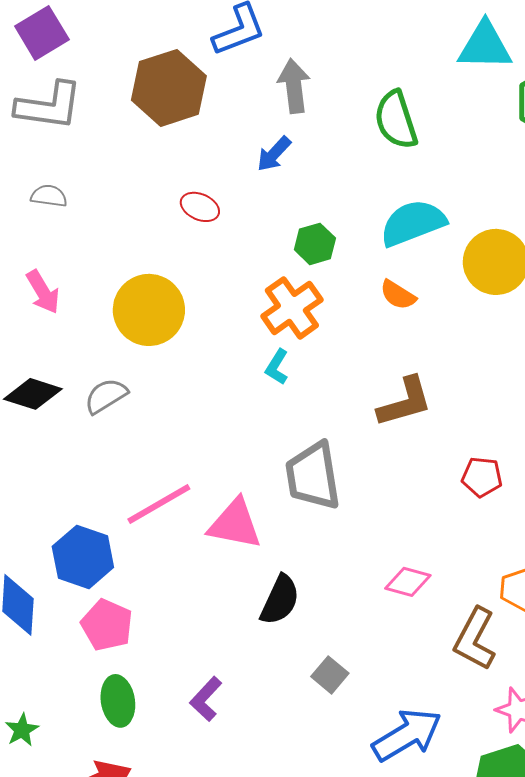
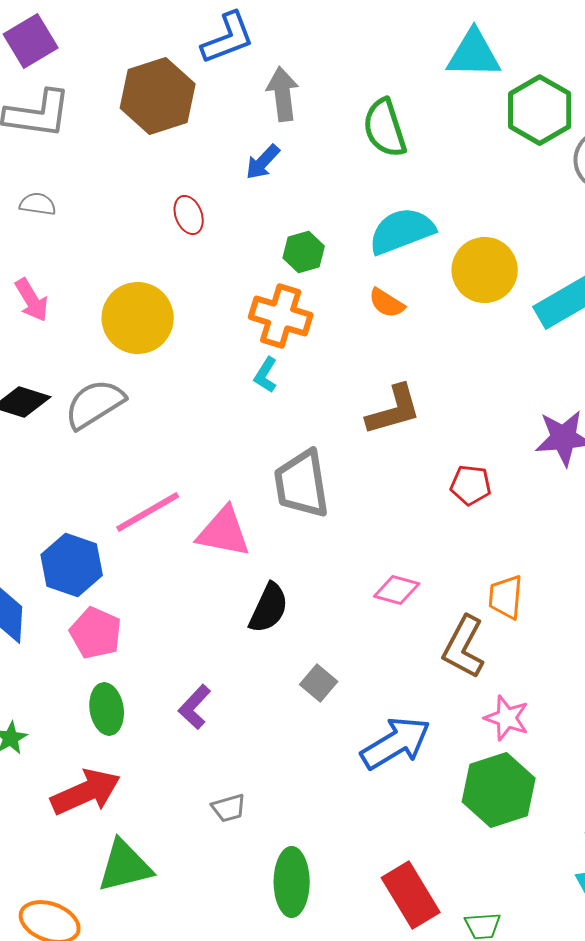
red ellipse: (200, 207) -> (189, 215), turned 45
orange cross: (292, 308) -> (281, 316), turned -38
gray semicircle: (106, 396) -> (95, 404), size x1.4

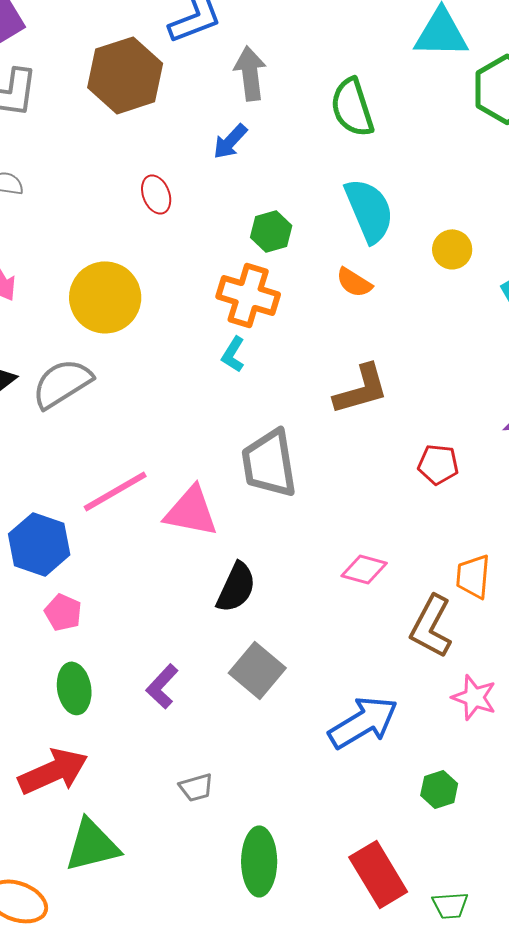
cyan semicircle: (402, 231) -> (369, 210), turned 88
yellow circle: (485, 270) -> (452, 249), size x0.6
pink pentagon: (96, 633) -> (63, 612), size x0.7
gray square: (319, 683) -> (257, 670), moved, size x1.5
green hexagon: (499, 790) -> (439, 789), moved, size x0.5

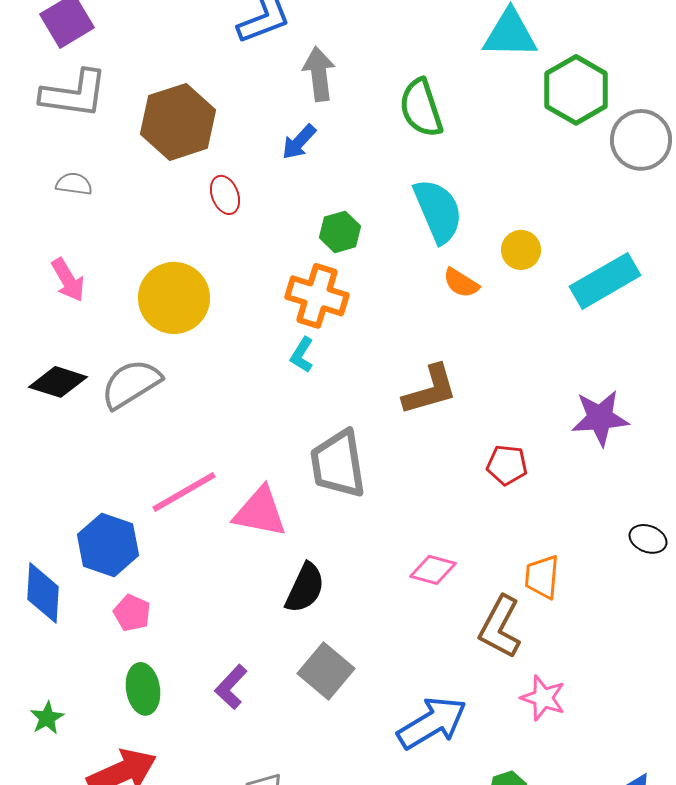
brown hexagon: (125, 75) -> (178, 122), moved
orange semicircle: (354, 282) -> (461, 283), moved

